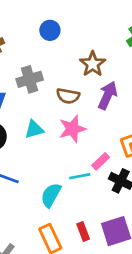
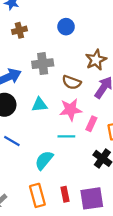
pink rectangle: (101, 161) -> (91, 124), moved, turned -32
cyan line: (80, 176) -> (66, 136), moved

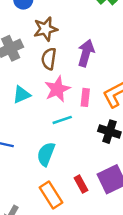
brown star: (96, 60) -> (46, 29), moved, turned 30
brown semicircle: (72, 82) -> (49, 59), turned 96

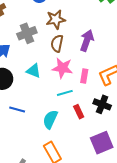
pink star: (57, 89) -> (62, 68), turned 30
cyan triangle: (22, 95) -> (34, 71), turned 42
red rectangle: (81, 184) -> (79, 112), moved

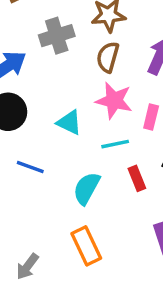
cyan triangle: (34, 71) -> (69, 122), moved

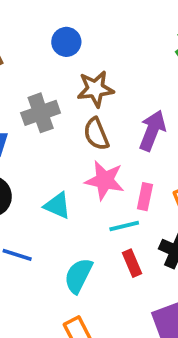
brown semicircle: (108, 57) -> (96, 134), turned -36
cyan line: (115, 144) -> (124, 226), moved

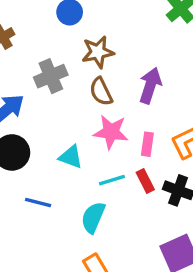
cyan line: (124, 226) -> (112, 180), moved
red rectangle: (132, 263) -> (145, 181), moved

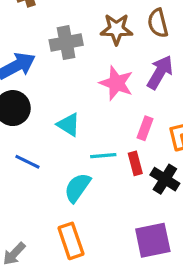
brown semicircle: (101, 92) -> (158, 23), moved
pink star: (111, 132) -> (116, 83), moved

